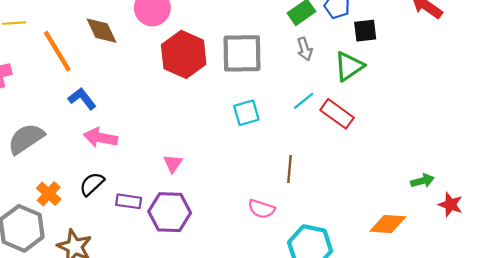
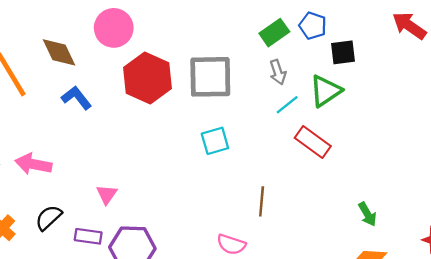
blue L-shape: (82, 99) -> (76, 98), moved
cyan line: (304, 101) -> (287, 105), moved
pink arrow: (100, 138) -> (33, 164), moved
pink triangle: (173, 164) -> (107, 194), moved
green arrow: (422, 181) -> (367, 214), moved, turned 75

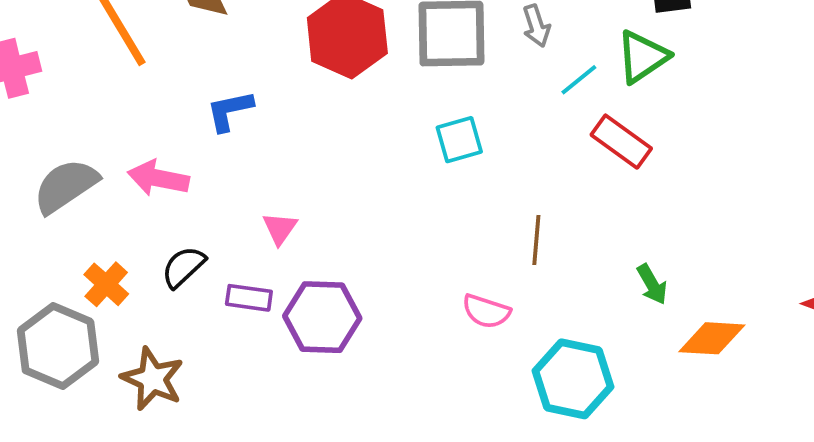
gray arrow: (278, 72) -> (536, 26), moved
blue L-shape: (76, 98) -> (230, 111), moved, turned -64
green arrow: (367, 214) -> (652, 284), moved

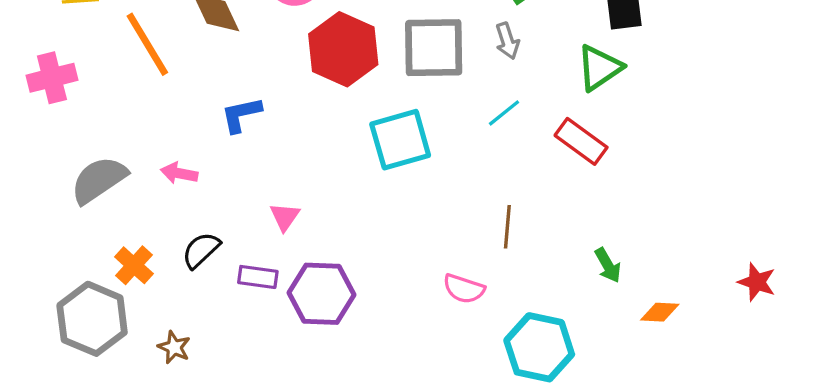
cyan line: (579, 80) -> (504, 113), moved
cyan square: (459, 140) -> (400, 140), moved, size x1.5
pink arrow: (158, 178) -> (179, 173), size x0.7
orange diamond: (712, 338) -> (660, 312), size x0.7
brown star: (152, 379) -> (174, 347), size x0.6

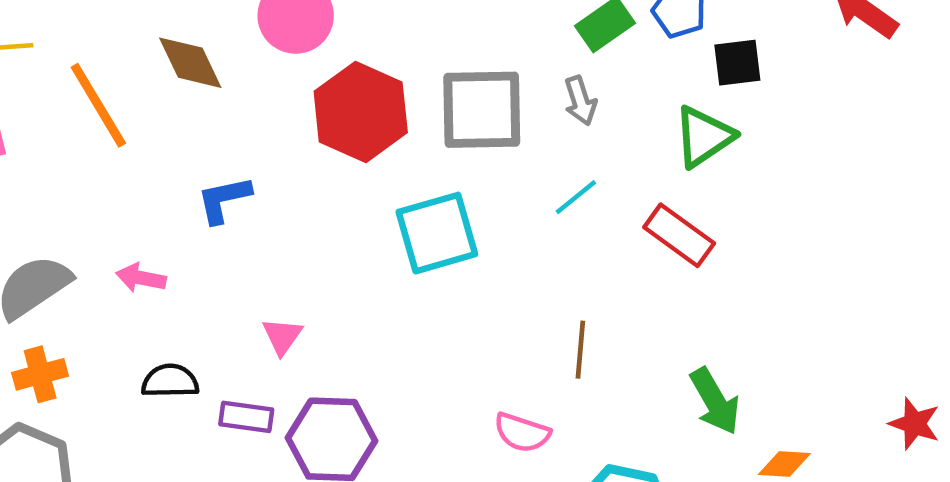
black semicircle: (201, 250) -> (170, 381), turned 42
orange cross: (134, 265) -> (40, 374), moved, turned 33
green arrow: (608, 265) -> (715, 401), size x1.4

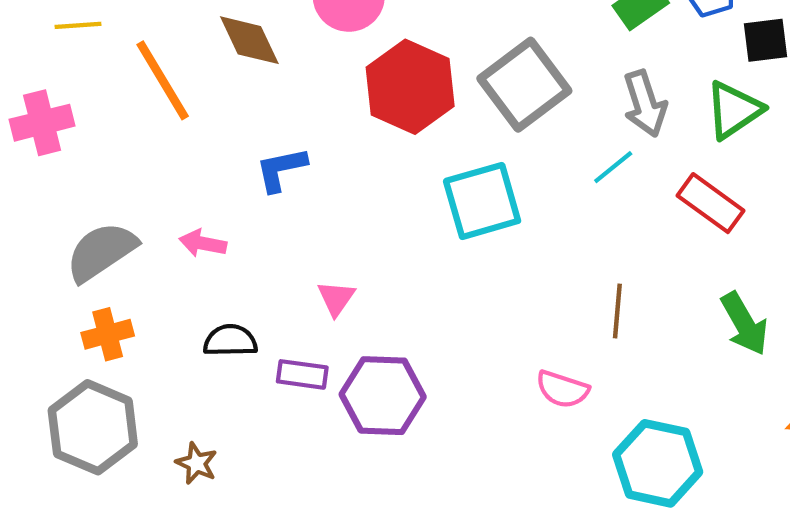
gray arrow: (580, 101) -> (645, 104), moved, size x1.4
gray square: (482, 110) -> (524, 85), turned -36
green arrow: (715, 401) -> (744, 324), moved

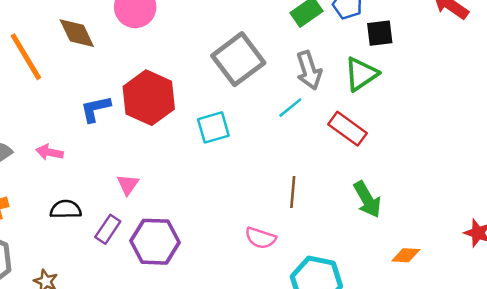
red hexagon: (410, 87) -> (149, 98), moved
cyan square: (482, 201) -> (213, 127), size x0.7
purple rectangle: (302, 374) -> (108, 229), turned -64

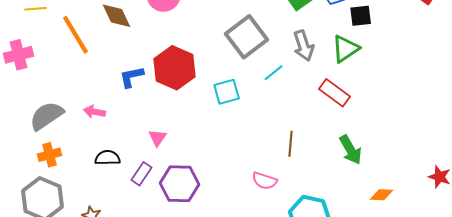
cyan line: (290, 108) -> (274, 73), moved

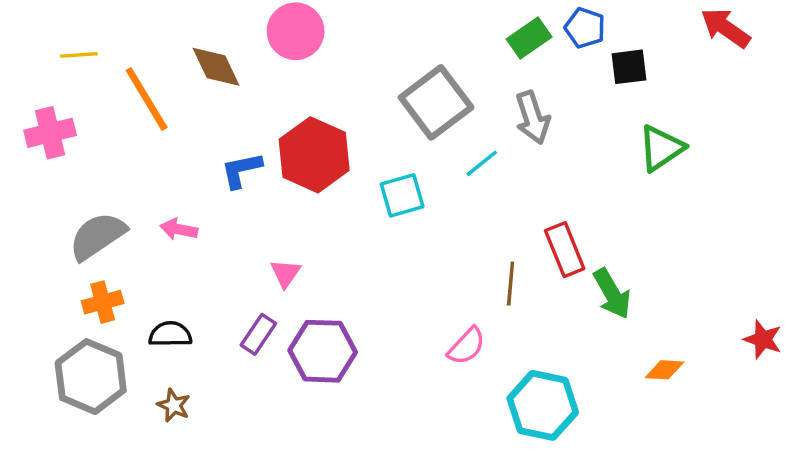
green triangle: (346, 49) -> (661, 148), moved
red rectangle: (335, 93) -> (565, 250), moved, turned 32
black semicircle: (108, 158) -> (170, 334), moved
pink semicircle: (265, 181) -> (467, 346), turned -65

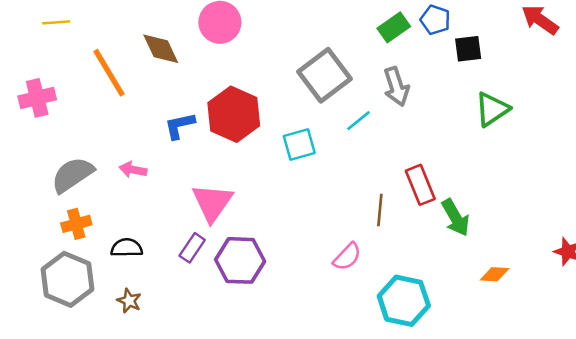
yellow line: (79, 55) -> (56, 22), moved
pink triangle: (285, 273) -> (212, 202), size x1.8

